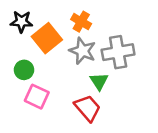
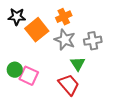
orange cross: (81, 22) -> (64, 17), turned 35
gray cross: (118, 52) -> (93, 41), size x0.7
green circle: (24, 70) -> (15, 70), moved

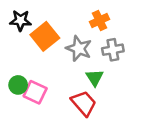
orange cross: (64, 17) -> (99, 21), moved

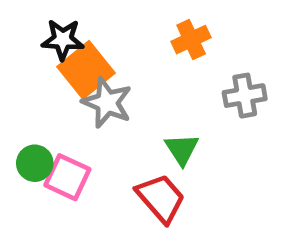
black star: (21, 21) -> (63, 40), moved
gray star: (79, 49) -> (107, 103), moved
gray cross: (113, 50) -> (245, 96), moved

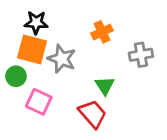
orange cross: (191, 40) -> (102, 32), moved
orange square: (86, 70) -> (32, 49), moved, turned -36
green circle: (35, 163) -> (16, 76), moved

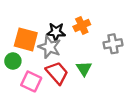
black star: (36, 23) -> (56, 32), moved
red trapezoid: (93, 114) -> (57, 73), moved

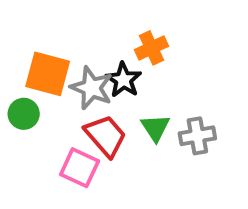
black star: (56, 32) -> (123, 80), moved, turned 30
gray cross: (113, 44) -> (197, 136), moved
pink square: (31, 81) -> (80, 168), moved

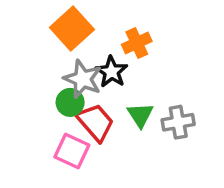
orange square: (48, 74) -> (72, 29), moved, turned 33
green circle: (24, 114) -> (70, 102), moved

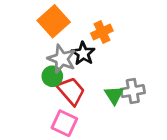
green triangle: (140, 115) -> (114, 95), moved
pink square: (72, 151) -> (64, 123), moved

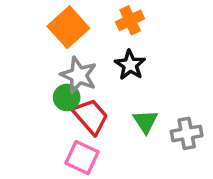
orange cross: (102, 32) -> (130, 20), moved
black star: (83, 53) -> (130, 65), moved
gray cross: (133, 91) -> (187, 133), moved

